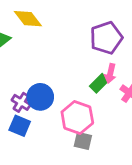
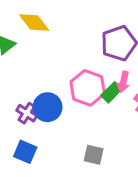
pink hexagon: (77, 117) -> (88, 88), moved
blue square: (20, 126) -> (25, 152), moved

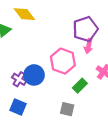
pink arrow: (123, 82) -> (88, 46), moved
green rectangle: (111, 92) -> (80, 86), moved

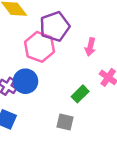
purple pentagon: (85, 29) -> (55, 27), moved
pink hexagon: (63, 61) -> (39, 47), moved

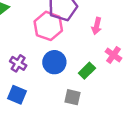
blue circle: (25, 81) -> (54, 62), moved

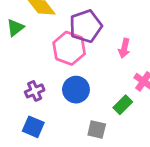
purple cross: (18, 63) -> (35, 91), turned 35
green rectangle: (87, 71) -> (123, 105), moved

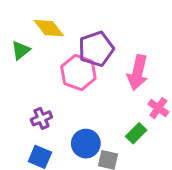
pink arrow: (124, 48) -> (138, 73), size x1.6
blue circle: (76, 90) -> (86, 144), moved

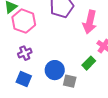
pink hexagon: (78, 73) -> (24, 21), moved

